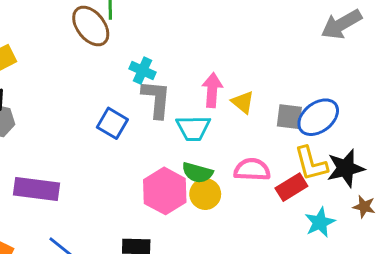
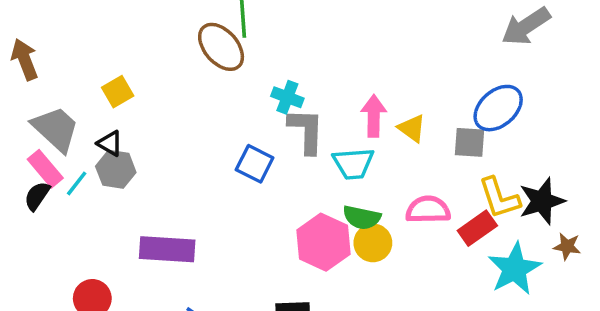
blue ellipse: (318, 117) -> (498, 108), moved
cyan star: (320, 222) -> (515, 269), size x1.4

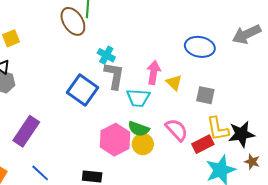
blue ellipse: (498, 108) -> (200, 47), moved, turned 44
blue square: (255, 164) -> (82, 90), size x1.4
pink semicircle: (428, 210) -> (177, 130), turned 40
purple rectangle: (167, 249) -> (26, 131), turned -68

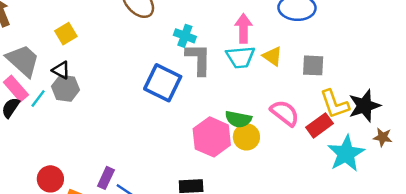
pink arrow: (153, 73) -> (244, 28), moved
cyan trapezoid: (138, 98) -> (240, 57), moved
purple rectangle: (26, 131) -> (106, 178), moved, size x0.6

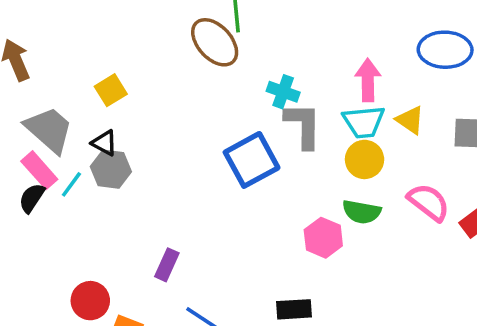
blue square: (163, 83) -> (252, 160), turned 36
pink hexagon: (212, 137) -> (323, 238), size x0.7
yellow circle: (246, 137) -> (365, 159), moved
purple rectangle: (106, 178) -> (167, 265), moved

